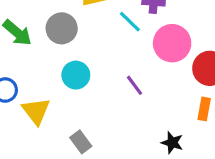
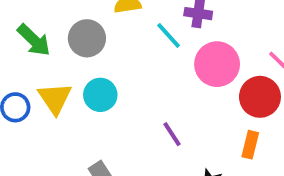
purple line: (135, 85) -> (172, 134), moved
yellow triangle: (36, 111) -> (55, 98), moved

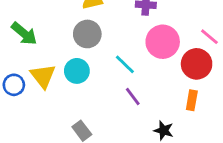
cyan line: (169, 35) -> (125, 64), moved
gray circle: (87, 38) -> (87, 34), moved

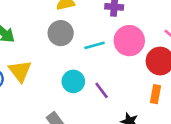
cyan line: (125, 64) -> (95, 45), moved, turned -60
cyan circle: (77, 71) -> (73, 81), moved

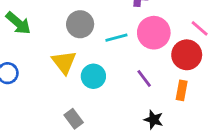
yellow triangle: (20, 71) -> (64, 62), moved
purple line: (102, 90) -> (144, 78), moved

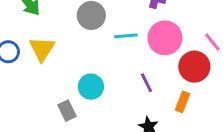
yellow triangle: (64, 62) -> (42, 49), moved
cyan circle: (93, 76) -> (91, 87), moved

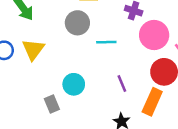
pink circle: (165, 38) -> (154, 35), moved
orange rectangle: (183, 102) -> (152, 102), size x1.5

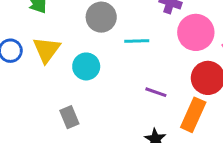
cyan circle: (74, 84) -> (86, 66), moved
purple line: (122, 84) -> (156, 92), turned -48

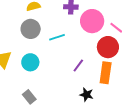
purple line: (156, 92) -> (78, 66), turned -56

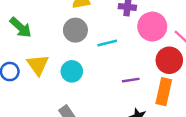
purple line: (78, 66) -> (131, 80), turned 40

